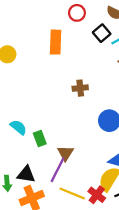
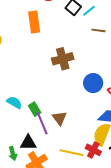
brown cross: (80, 88) -> (63, 59), size x1.5
purple line: (58, 170) -> (42, 123), moved, turned -40

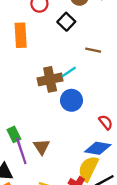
cyan line: (89, 11) -> (69, 72), moved
blue circle: (93, 83) -> (71, 100), moved

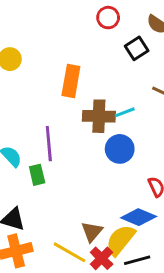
orange rectangle: (21, 35) -> (71, 81), moved
brown triangle: (41, 147) -> (92, 232), moved
purple line: (21, 151) -> (49, 144), moved

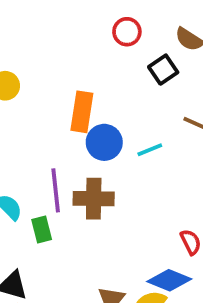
brown cross: (99, 116) -> (94, 199), moved
blue circle: (120, 149) -> (104, 142), moved

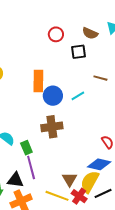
black square: (163, 70) -> (79, 52), turned 35
purple line: (56, 190) -> (31, 168), moved

